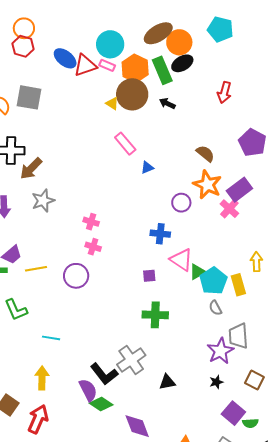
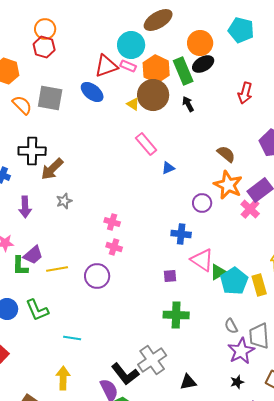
brown ellipse: (158, 33) -> (158, 20), moved
blue ellipse: (65, 58) -> (92, 92), moved
black arrow: (167, 103) -> (188, 104), turned 35
gray star: (43, 201) -> (64, 201), size x0.7
gray semicircle: (215, 308) -> (231, 326), moved

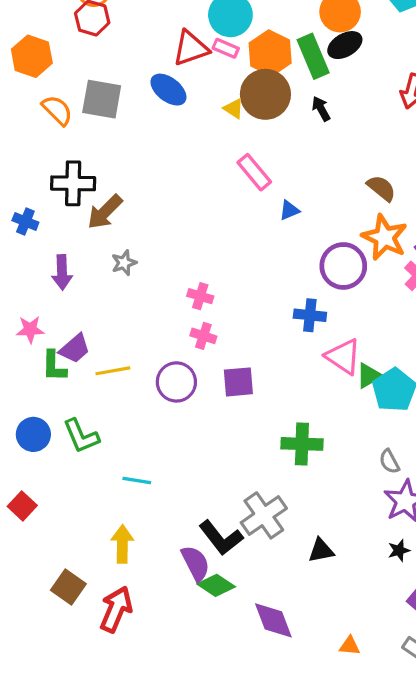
purple circle: (202, 203) -> (343, 266), size x1.5
purple square: (170, 276) -> (238, 382), moved, size x1.5

